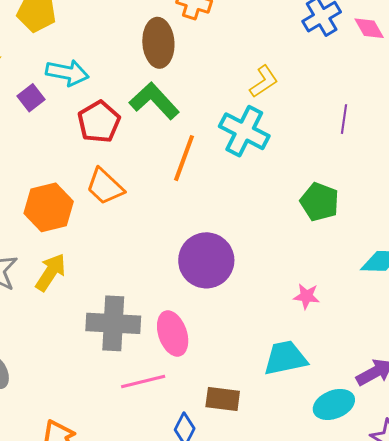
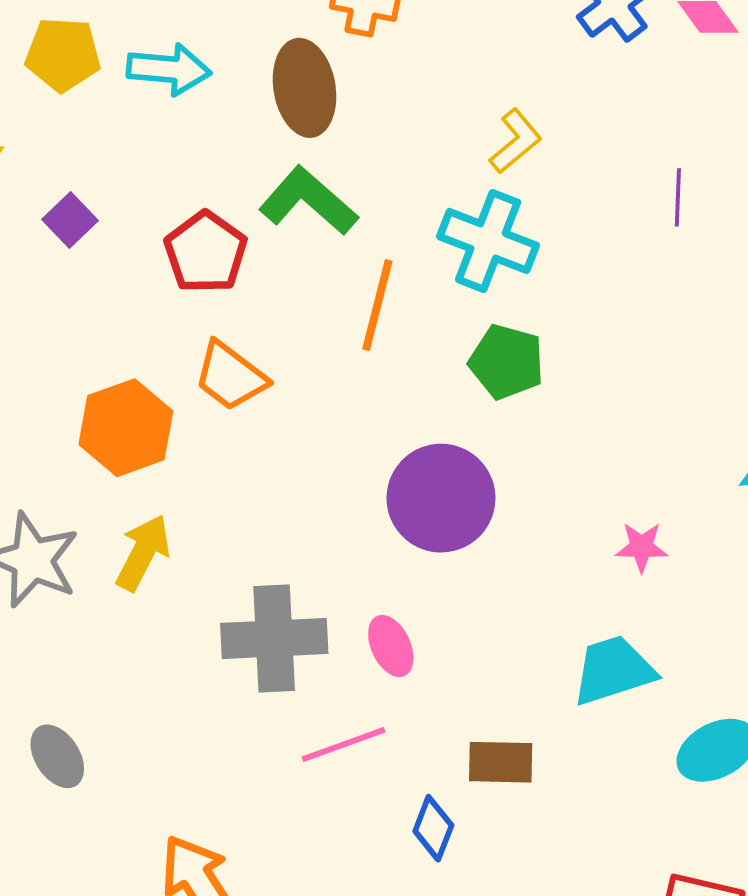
cyan arrow: (67, 73) -> (169, 69), moved
green pentagon: (320, 202) -> (507, 362), moved
pink ellipse: (173, 334) -> (391, 646), size x0.7

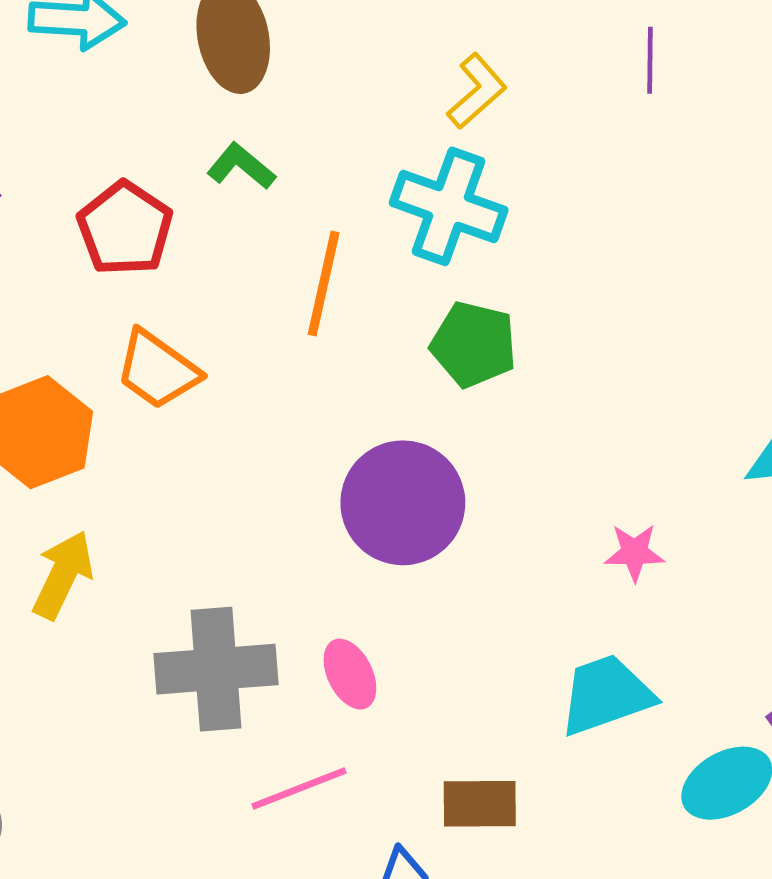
purple line: (678, 197) -> (650, 60), moved
green L-shape: (308, 201) -> (241, 166), size x0.6

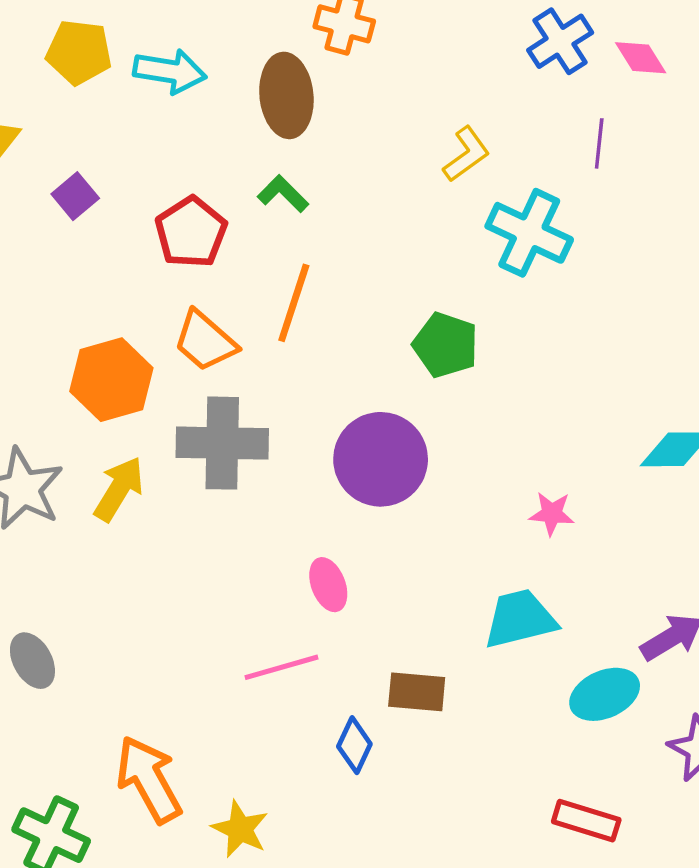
cyan cross: (449, 206) -> (529, 233), moved
orange line: (324, 284) -> (294, 303), moved
gray cross: (216, 669) -> (222, 443), moved

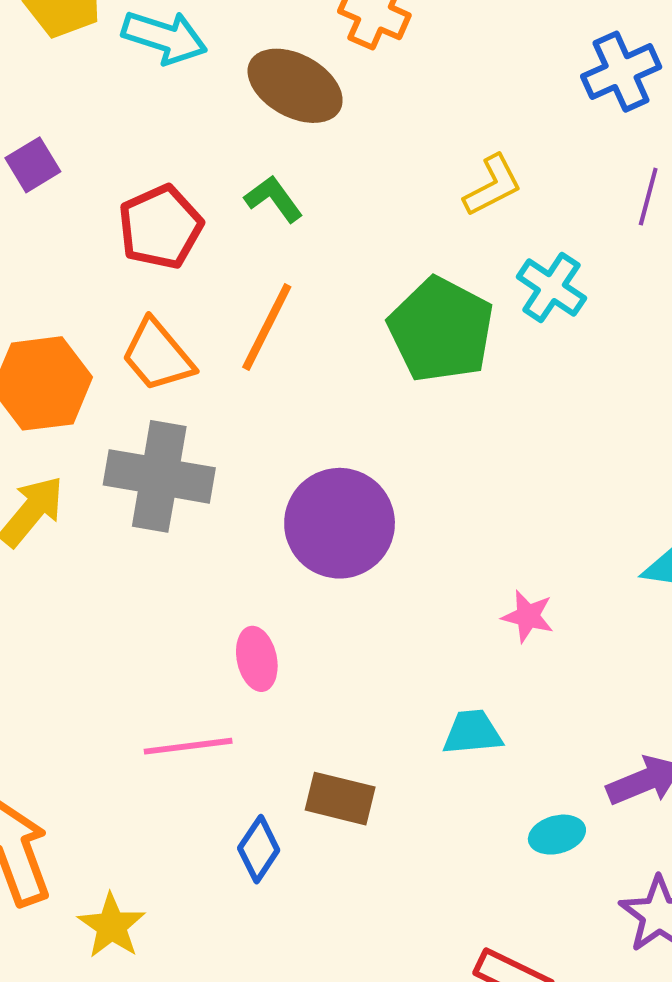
brown ellipse: (286, 95) -> (295, 86), turned -64
cyan cross: (529, 233) -> (551, 288), size x0.7
green pentagon: (446, 345) -> (441, 330), moved, size x1.4
cyan trapezoid: (520, 619) -> (472, 732), size x0.7
cyan ellipse: (605, 694) -> (557, 835), size x0.7

